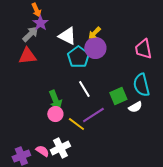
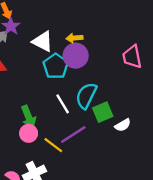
yellow arrow: (94, 33) -> (74, 38), turned 40
cyan semicircle: (141, 85) -> (86, 96), moved, turned 40

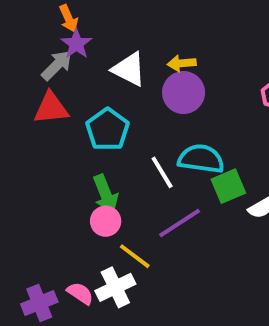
cyan pentagon: (56, 66) -> (108, 130), moved
cyan semicircle: (86, 96) -> (201, 159), turned 72
yellow line: (53, 145) -> (135, 256), moved

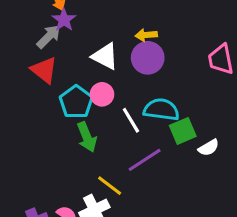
white triangle: (129, 69) -> (105, 56), moved
red triangle: (51, 108) -> (44, 70), turned 44
cyan pentagon: (108, 130) -> (76, 102), moved
pink circle: (106, 221) -> (102, 94), moved

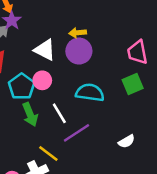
white line: (131, 120) -> (59, 113), moved
green square: (183, 131) -> (133, 84), moved
white semicircle: (209, 148) -> (126, 141), moved

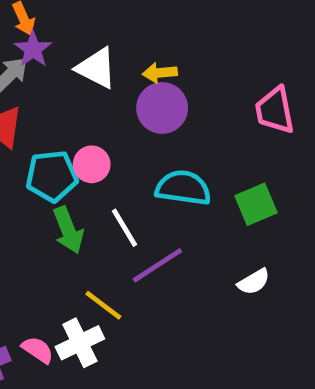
white triangle: (45, 50) -> (96, 68), moved
green square: (133, 84) -> (256, 204), moved
cyan pentagon: (22, 86) -> (52, 176), turned 30

